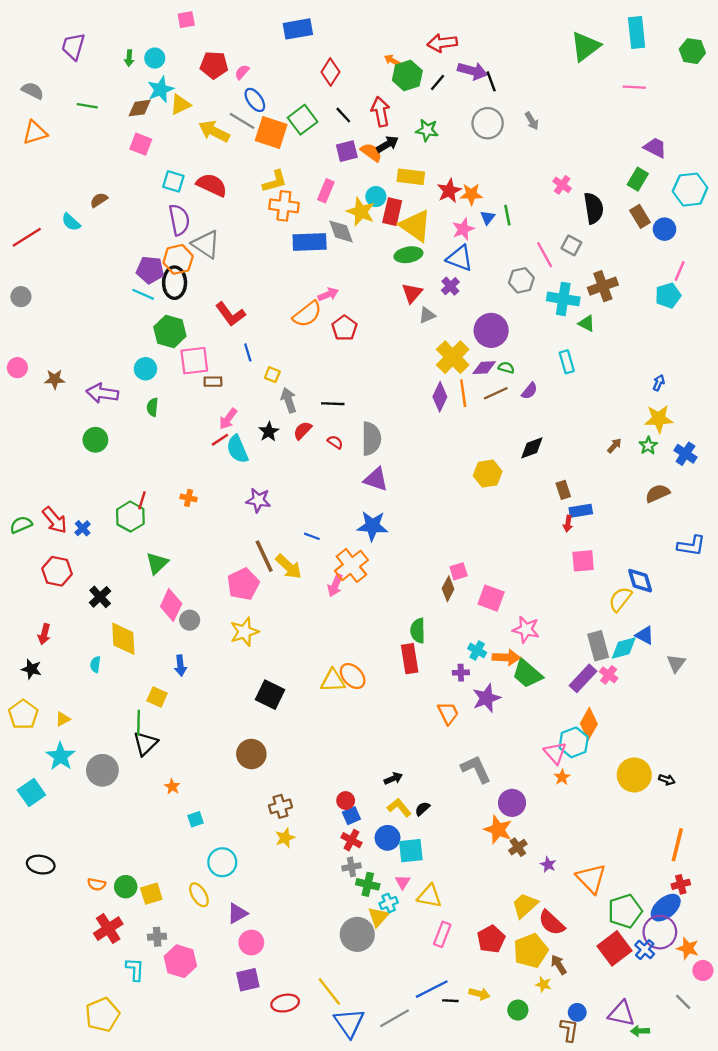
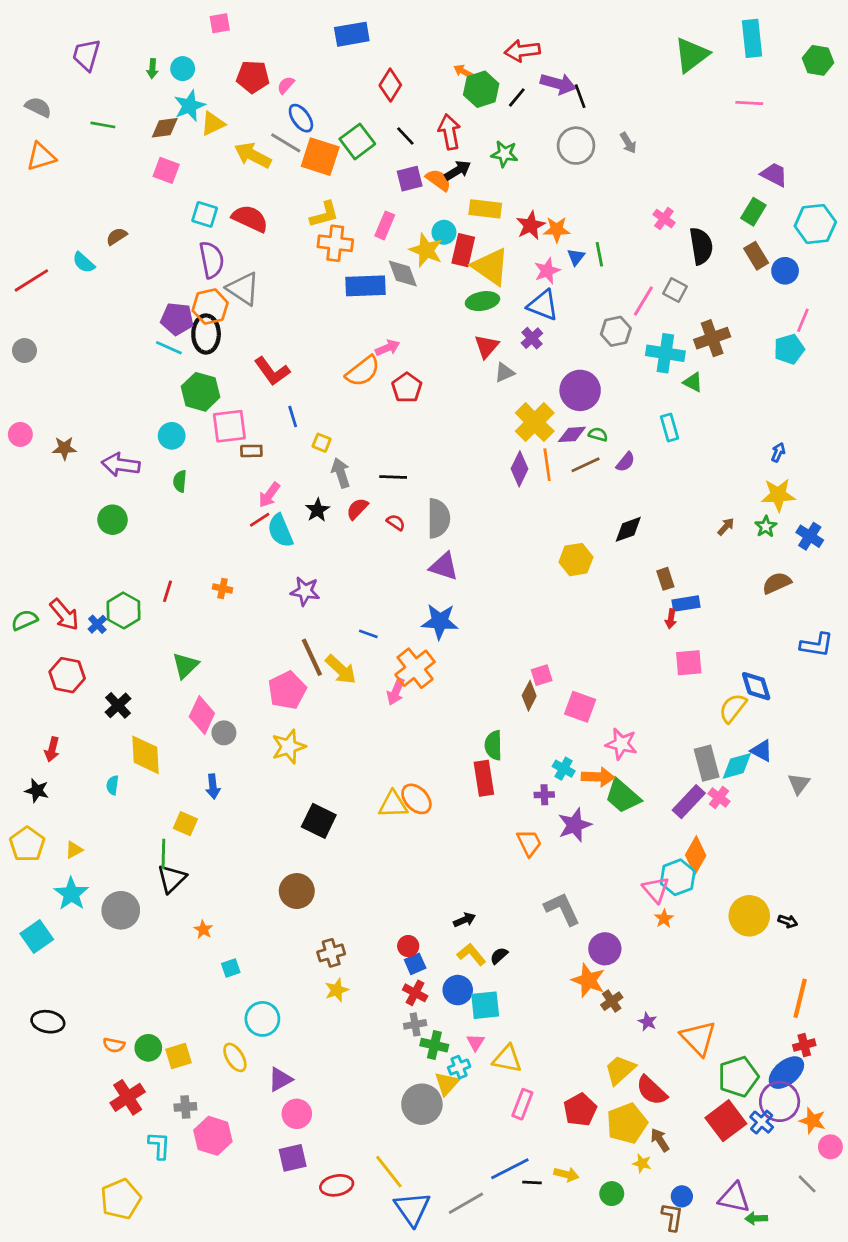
pink line: (545, 255) -> (643, 301), turned 60
green hexagon: (130, 517) -> (123, 610), moved

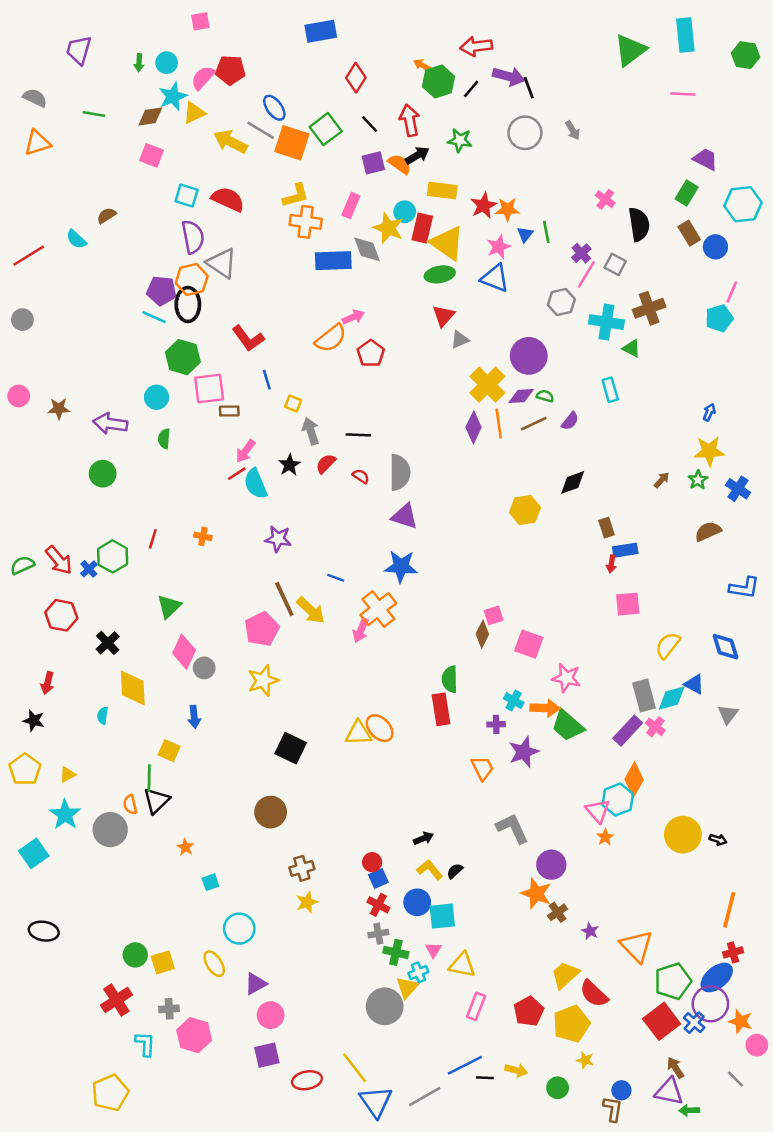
pink semicircle: (286, 85) -> (203, 78), moved, size x1.5
purple cross: (532, 338) -> (581, 253), moved
blue diamond: (756, 686) -> (725, 647), moved
orange semicircle: (114, 1045) -> (130, 805), moved, turned 66
brown arrow: (660, 1140) -> (675, 1068), moved

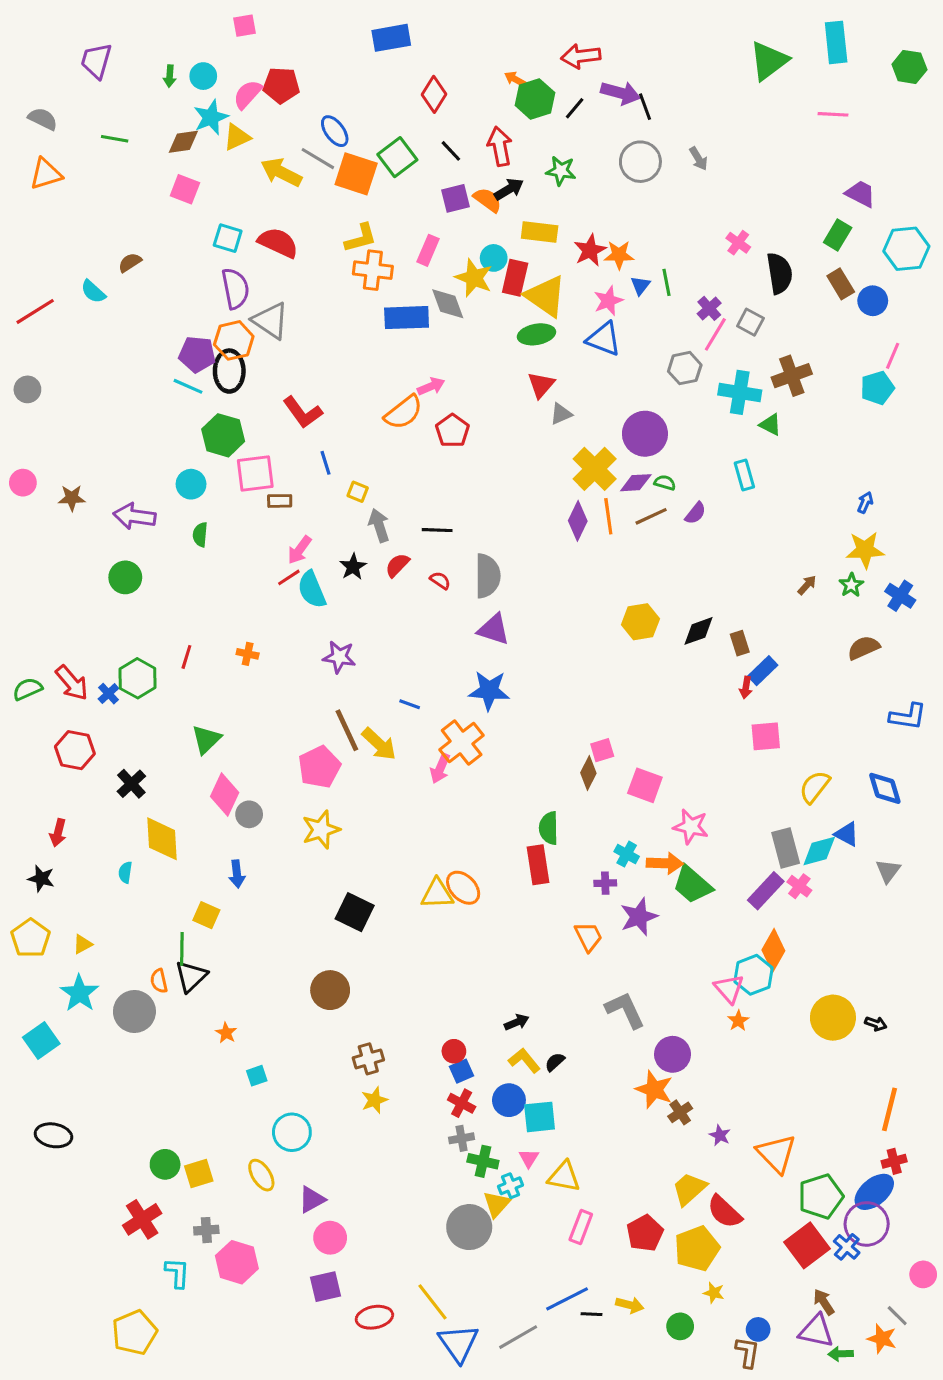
black diamond: (573, 482) -> (698, 631), moved
blue rectangle: (625, 550) -> (763, 671), turned -35
orange star: (741, 1021) -> (882, 1339), moved

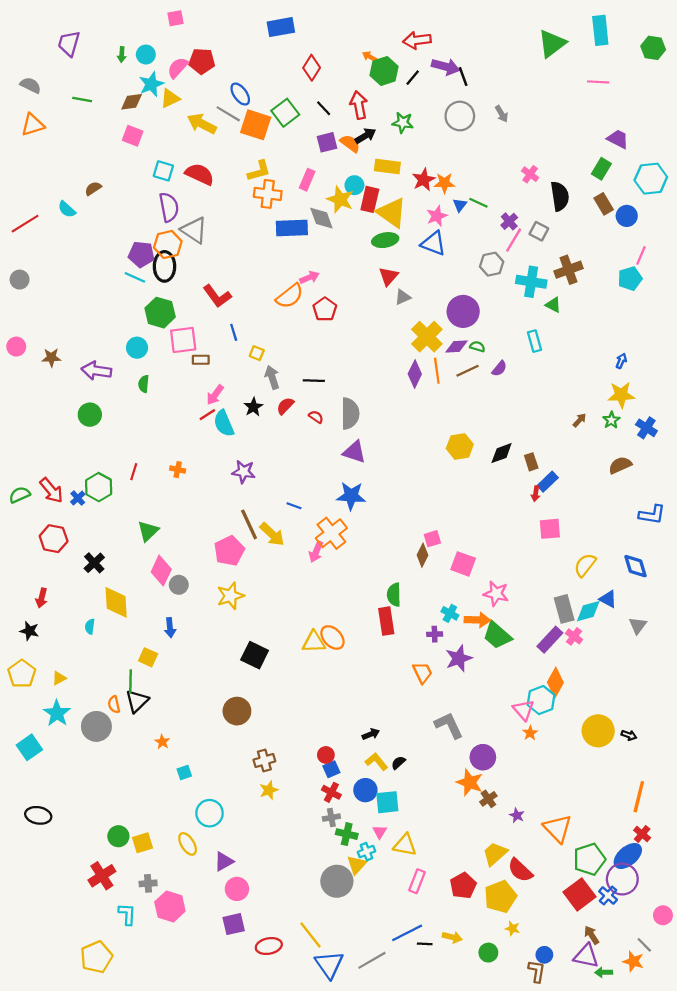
green line: (666, 282) -> (478, 203), turned -54
red cross: (894, 1161) -> (642, 834), turned -35

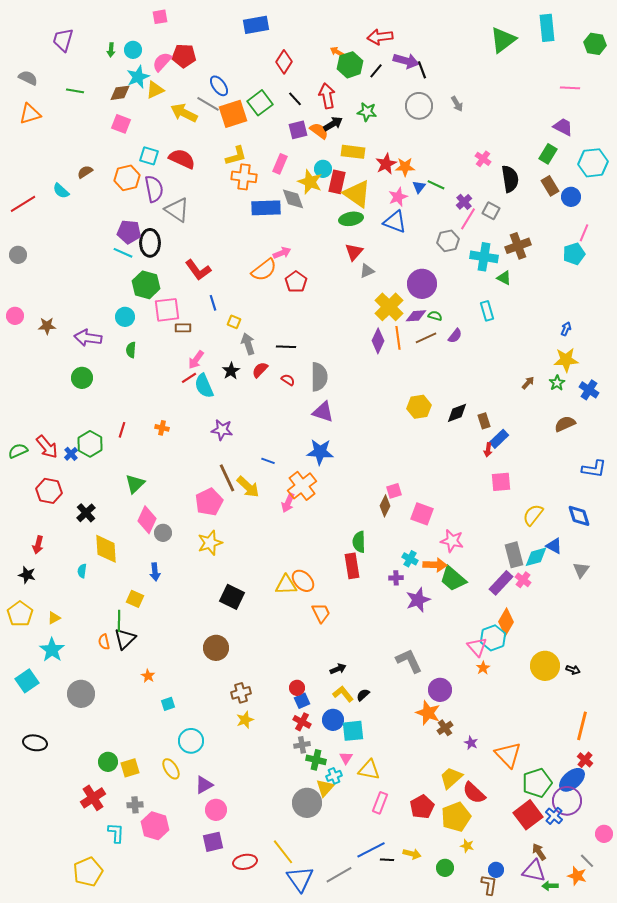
pink line: (598, 82) -> (570, 88), moved
orange square: (256, 125) -> (233, 114), turned -36
orange hexagon: (168, 244) -> (127, 178), moved
orange trapezoid: (422, 673) -> (321, 613), moved
gray circle: (96, 726) -> (81, 694), moved

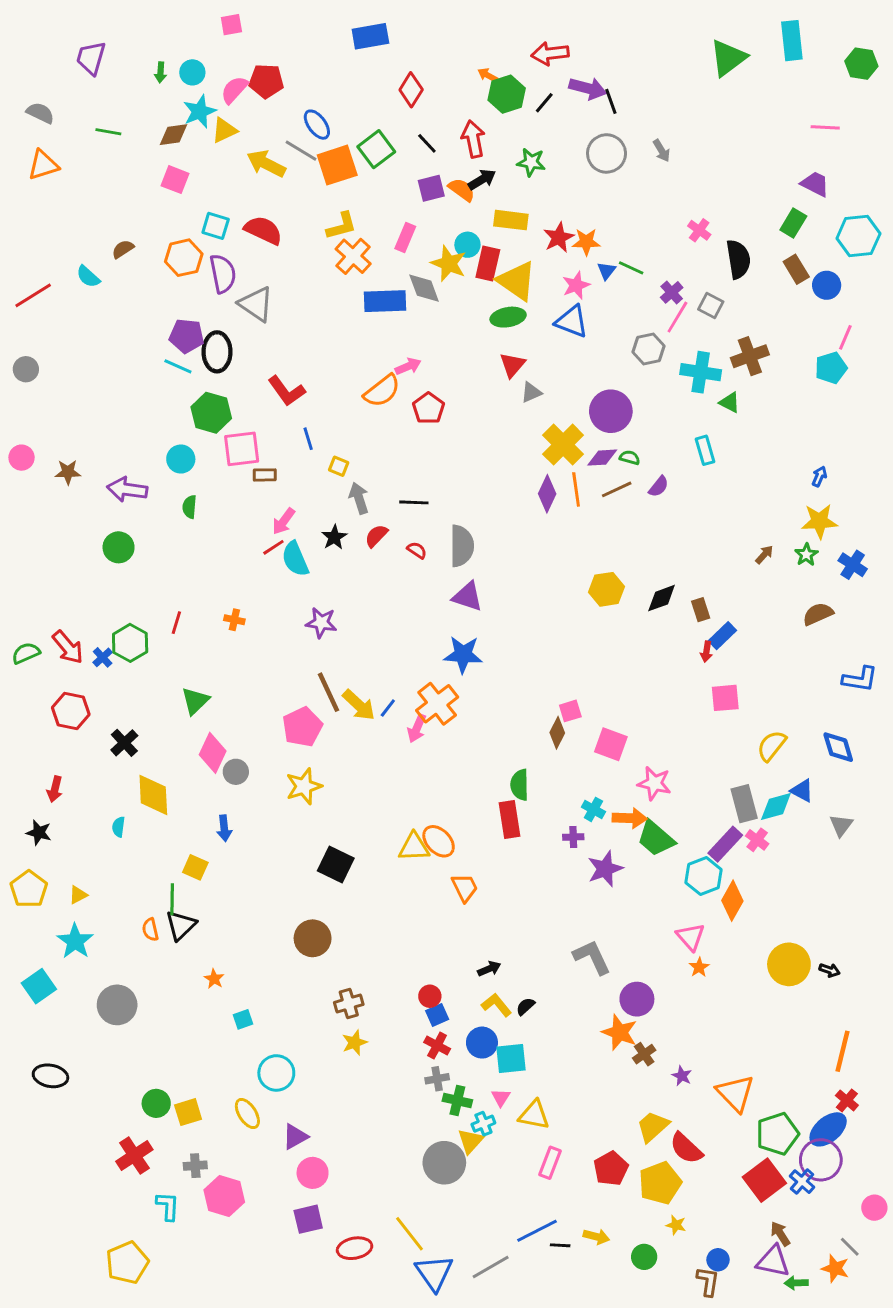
orange cross: (244, 177) -> (353, 256), turned 35
blue line: (268, 461) -> (388, 708), moved, turned -72
cyan hexagon: (493, 638) -> (704, 876), moved

